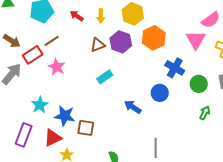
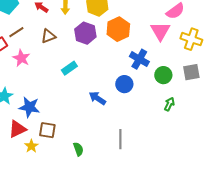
brown triangle: (98, 45) -> (48, 36), moved
brown square: (86, 128) -> (47, 130), moved

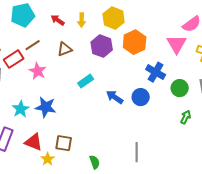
blue arrow: (97, 98) -> (115, 97), moved
blue star: (29, 107) -> (46, 107), moved
red triangle: (17, 129) -> (34, 142), turned 48

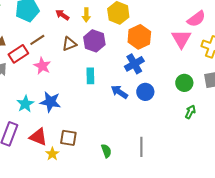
purple hexagon: (102, 46) -> (94, 41), moved
blue cross: (156, 72) -> (134, 64), moved, turned 30
cyan rectangle: (86, 81) -> (90, 76), turned -56
green semicircle: (95, 162) -> (106, 151), moved

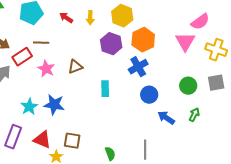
brown line: (37, 40) -> (41, 43), turned 35
purple hexagon: (94, 41) -> (111, 44), moved
brown triangle: (69, 44) -> (75, 67), moved
cyan rectangle: (90, 76) -> (105, 89), moved
blue arrow: (119, 92) -> (166, 118), moved

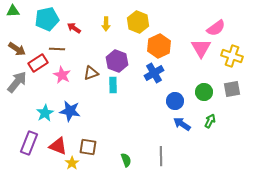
red arrow: (66, 18) -> (74, 28), moved
purple hexagon: (111, 44) -> (117, 61), moved
cyan rectangle: (105, 89) -> (113, 85), moved
blue circle: (149, 95) -> (175, 101), moved

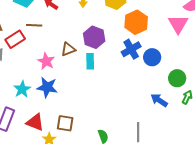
pink star: (62, 75) -> (46, 61), moved
green circle: (204, 92) -> (177, 78), moved
blue circle: (175, 101) -> (152, 57), moved

